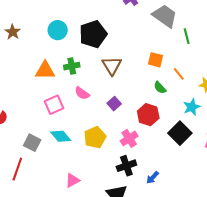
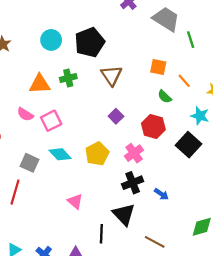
pink semicircle: (82, 93) -> (25, 114), moved
cyan star: (192, 107) -> (200, 116), turned -30
blue arrow: (153, 178) -> (161, 194), turned -96
pink triangle: (73, 180) -> (75, 201), turned -49

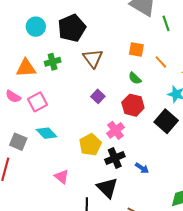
green semicircle: (165, 97) -> (135, 78), moved
yellow pentagon: (97, 154) -> (90, 145), moved

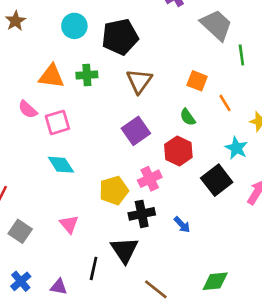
purple square: (98, 96) -> (136, 131), size x1.5
gray square: (18, 142) -> (20, 231), moved
blue arrow: (142, 168) -> (182, 225), moved

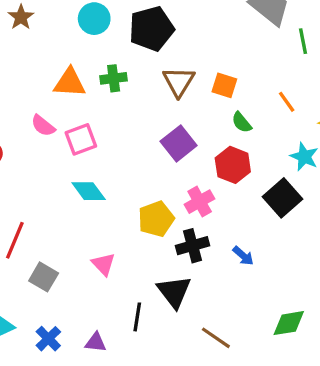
orange square: (197, 81) -> (224, 85), moved

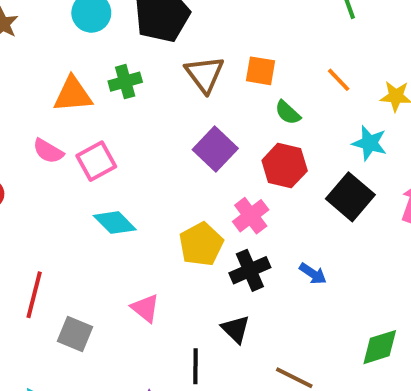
black triangle: (174, 292) -> (236, 329), size x0.7

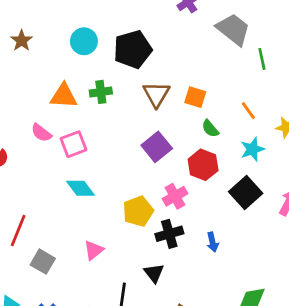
cyan star: (369, 143) -> (252, 149), moved, turned 30
blue arrow: (313, 274) -> (213, 242), turned 36
pink triangle: (145, 308) -> (94, 250), turned 35

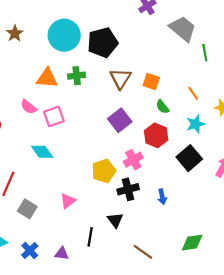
cyan circle: (84, 41) -> (64, 35), size x1.5
cyan diamond: (80, 188) -> (42, 152), moved

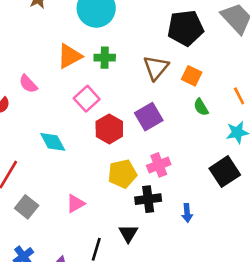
black pentagon: (103, 42) -> (186, 28), moved
orange triangle: (47, 78) -> (69, 56), turned -40
pink semicircle: (29, 107) -> (28, 84), moved
pink square: (54, 116) -> (87, 99), moved, turned -30
red hexagon: (156, 135) -> (109, 129), moved

